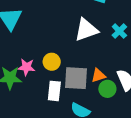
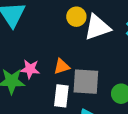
yellow circle: (52, 62) -> (76, 17), moved
orange triangle: (98, 76) -> (62, 66), moved

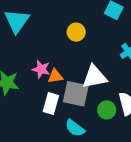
white triangle: (97, 27) -> (94, 77), moved
pink star: (30, 69) -> (41, 69), moved

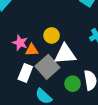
yellow circle: (76, 32) -> (52, 35), moved
gray square: (76, 94) -> (47, 67), turned 30

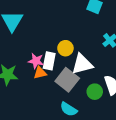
orange triangle: (32, 50) -> (40, 73), moved
white rectangle: (25, 73) -> (49, 61), moved

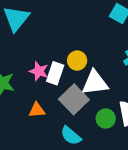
orange triangle: (40, 73) -> (37, 110), moved

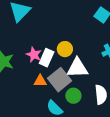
orange triangle: (37, 110) -> (40, 81), moved
green circle: (106, 119) -> (73, 96), moved

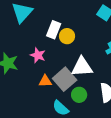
yellow circle: (65, 49) -> (67, 36), moved
white rectangle: (47, 58) -> (54, 30), moved

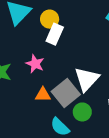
yellow circle: (67, 36) -> (50, 19), moved
white triangle: (82, 67) -> (87, 79), turned -45

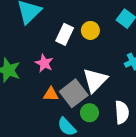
yellow circle: (50, 19) -> (90, 30), moved

